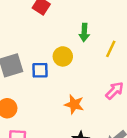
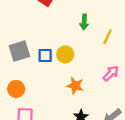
yellow circle: (63, 56) -> (65, 54), moved

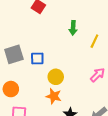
yellow circle: (65, 54) -> (56, 77), moved
orange star: (75, 86) -> (54, 96), moved

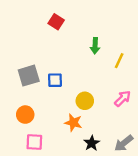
yellow circle: (56, 77) -> (85, 101), moved

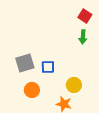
red square: (56, 22) -> (85, 16), moved
orange circle: (25, 115) -> (32, 90), moved

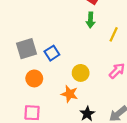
blue square: (48, 67) -> (52, 53), turned -32

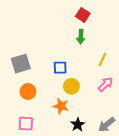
yellow line: (114, 34) -> (102, 59), moved
blue square: (52, 53) -> (60, 68), moved, turned 32

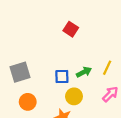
red square: (83, 15) -> (71, 29), moved
green arrow: (81, 37) -> (84, 72), moved, turned -120

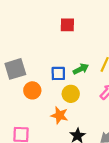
red square: (71, 29) -> (67, 25), turned -32
orange circle: (28, 102) -> (32, 90), moved

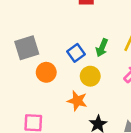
green arrow: (81, 69) -> (102, 48), turned 140
blue square: (58, 73) -> (76, 53), turned -35

